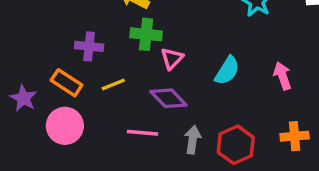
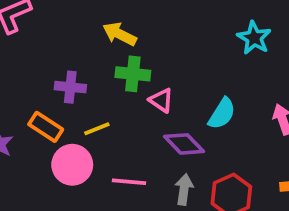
pink triangle: (172, 58) -> (161, 100), turned -40
purple diamond: (168, 98) -> (184, 144), moved
pink circle: (65, 126) -> (72, 165), moved

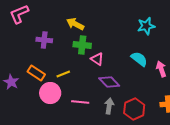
cyan star: (254, 38) -> (146, 26), turned 30
purple cross: (70, 87) -> (44, 40), moved
cyan semicircle: (222, 114) -> (139, 59), moved, turned -84

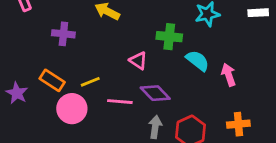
green cross: (82, 45) -> (169, 37), moved
pink line: (80, 102) -> (120, 102), moved

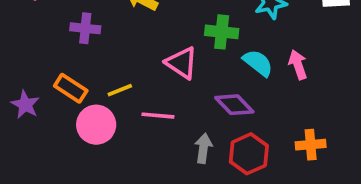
pink triangle: (138, 61) -> (182, 63), size x1.4
pink arrow: (229, 75) -> (298, 65), moved
purple diamond: (155, 93) -> (234, 105), moved

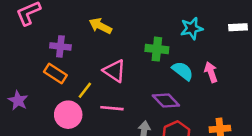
pink triangle: (182, 63) -> (114, 71), moved
orange rectangle: (71, 88) -> (55, 73), moved
yellow line: (120, 90) -> (85, 90), turned -30

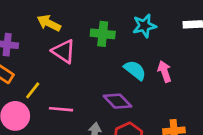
green cross: (157, 49) -> (103, 34), moved
pink triangle: (114, 71) -> (64, 51), moved

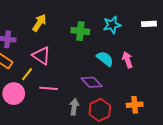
yellow arrow: (49, 23) -> (39, 23), turned 96
pink triangle: (64, 51) -> (41, 56), moved

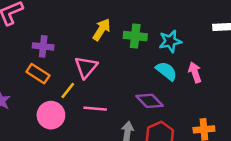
yellow arrow: (39, 23) -> (102, 30), moved
cyan star: (112, 25) -> (170, 41), moved
pink triangle: (41, 56) -> (86, 67), turned 36

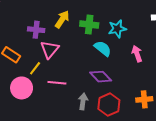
purple cross: (43, 46) -> (36, 30), moved
cyan semicircle: (166, 71) -> (103, 48), moved

